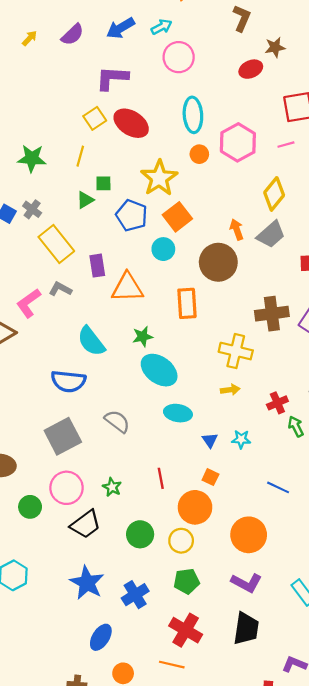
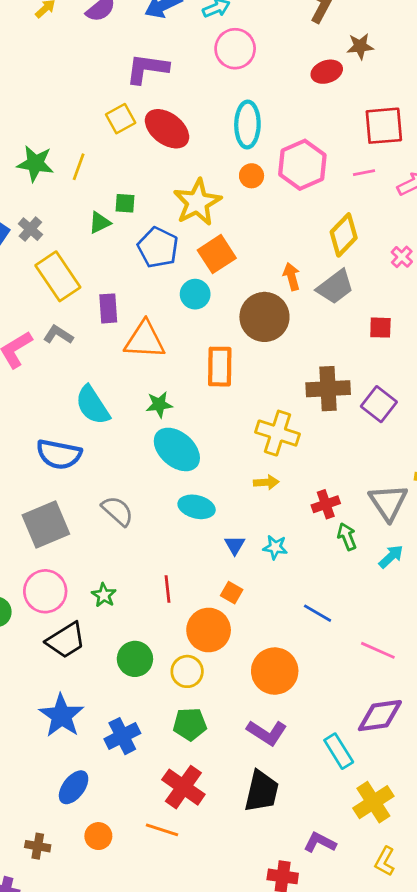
yellow line: (80, 156) -> (79, 167), moved

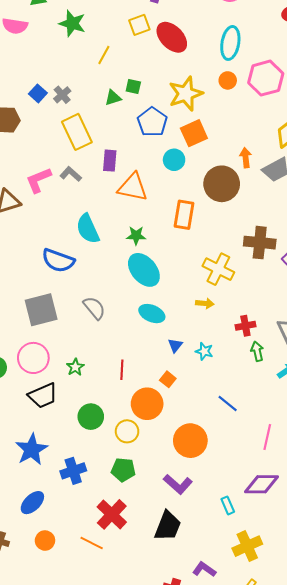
green star: (35, 163) -> (72, 23), moved
pink line: (378, 650) -> (267, 437), turned 70
cyan rectangle: (339, 751) -> (228, 505), size x0.7

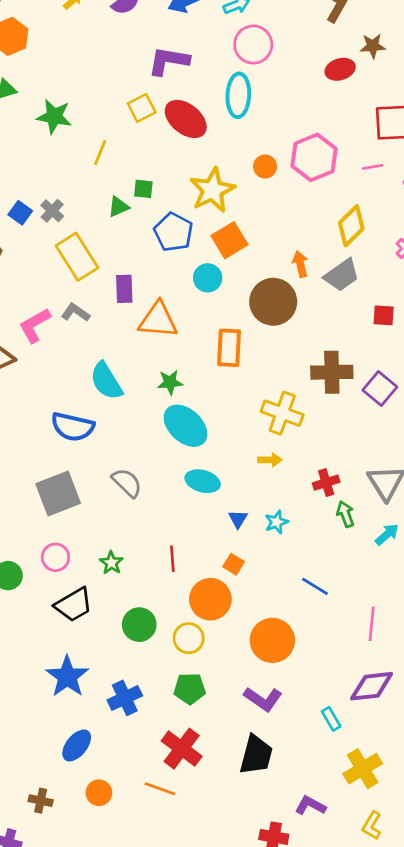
cyan ellipse: (230, 43) -> (238, 95), moved
cyan star: (204, 351) -> (276, 522), turned -30
pink circle: (33, 358) -> (55, 557), size x0.7

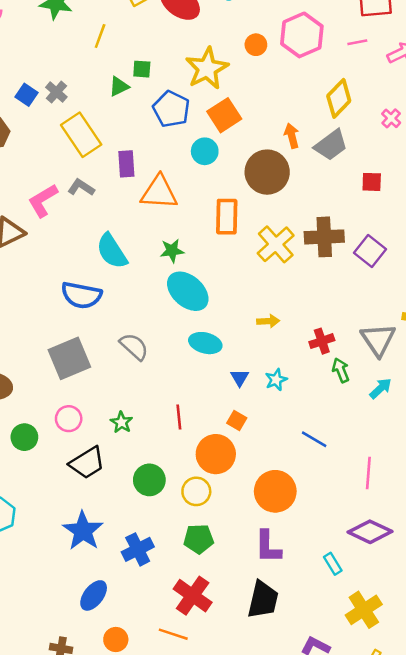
yellow cross: (282, 413) -> (276, 244), moved, turned 30
purple diamond: (372, 686) -> (370, 532), turned 33
purple L-shape: (263, 699) -> (268, 547), turned 57

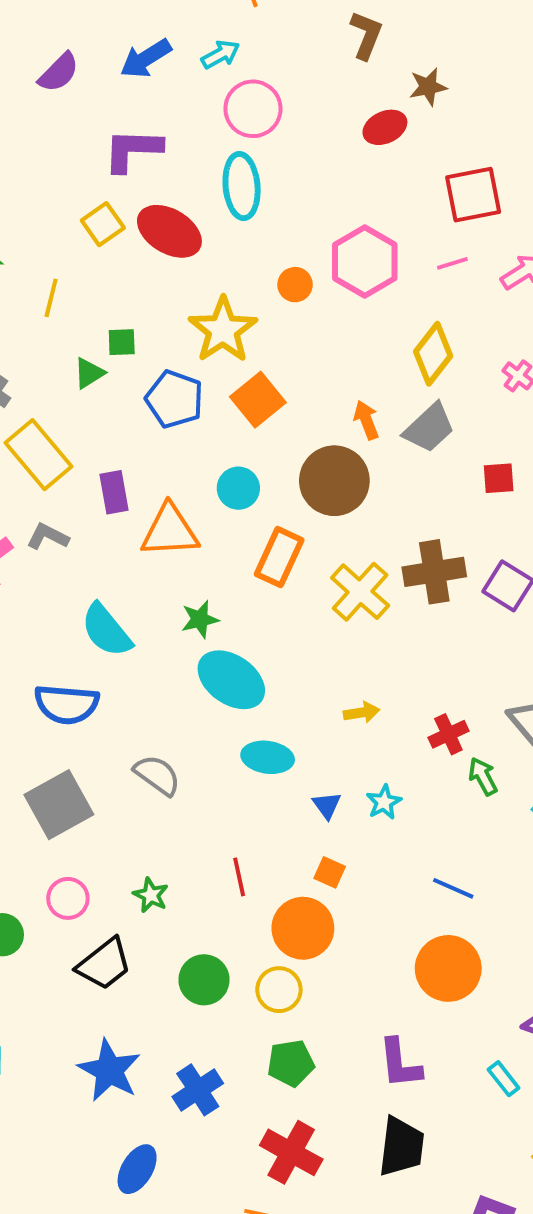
cyan circle: (205, 151) -> (238, 488), moved
orange rectangle: (227, 217) -> (279, 557), turned 30
orange circle: (275, 491) -> (448, 968), moved

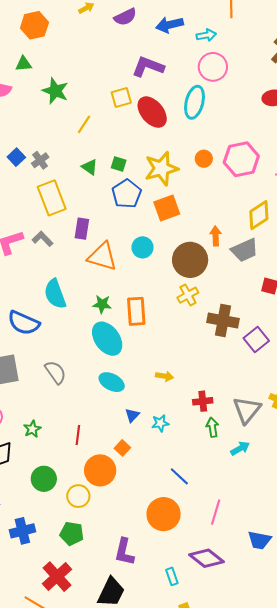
green square: (122, 342) -> (119, 164), moved
green triangle: (89, 373) -> (90, 167), turned 48
orange rectangle: (279, 557) -> (136, 311), moved, turned -48
yellow cross: (360, 592) -> (188, 295), moved, size x0.7

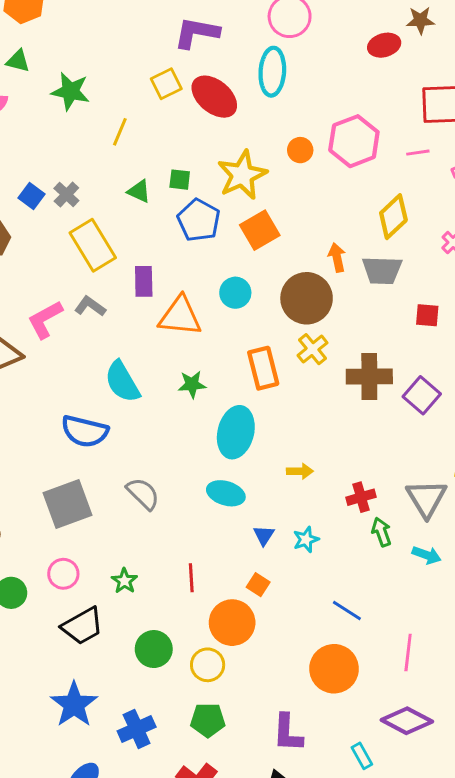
green triangle: (24, 64) -> (18, 61), turned 30
gray trapezoid: (245, 250) -> (382, 270), turned 36
orange rectangle: (136, 311) -> (263, 368), moved
cyan ellipse: (107, 339) -> (236, 432), moved, turned 60
cyan arrow: (240, 448) -> (427, 555), turned 60

